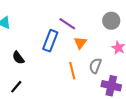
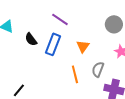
purple line: (67, 24) -> (60, 19), moved
black semicircle: (18, 58) -> (31, 39), moved

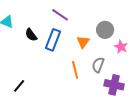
gray circle: (114, 24) -> (105, 30), moved

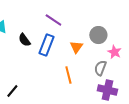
gray semicircle: (98, 65) -> (100, 68), moved

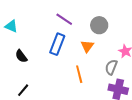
gray circle: (98, 35) -> (99, 25), moved
black semicircle: (24, 40) -> (21, 56), moved

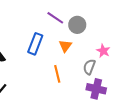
purple line: (64, 19) -> (55, 18), moved

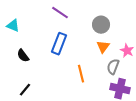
purple line: (55, 18) -> (60, 13), moved
orange triangle: (65, 46) -> (103, 47), moved

